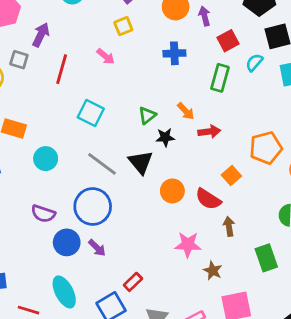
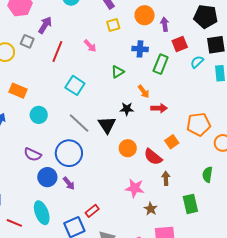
yellow square: (123, 26) -> (113, 25), moved
green rectangle: (220, 78) -> (161, 64), moved
green triangle: (147, 115) -> (118, 72), moved

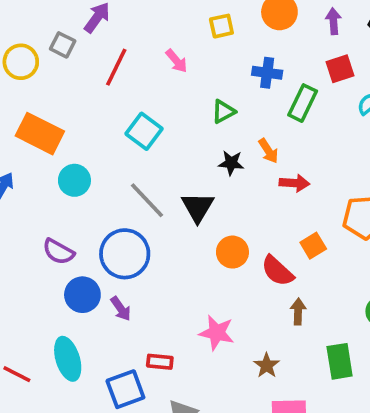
purple arrow: (165, 24) -> (333, 21), moved
orange rectangle: (18, 91) -> (40, 134), size x1.4
black star: (127, 109) -> (231, 163), moved
pink star: (135, 188) -> (217, 333), moved
red rectangle: (92, 211) -> (160, 362), turned 40

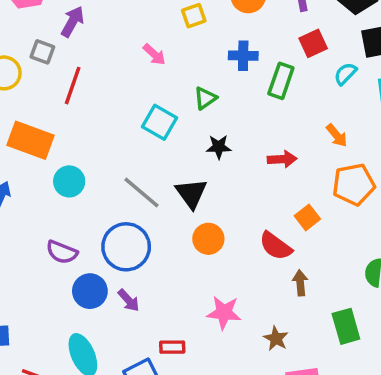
red line: (116, 67) -> (73, 86), moved
cyan square: (144, 131) -> (160, 122), moved
orange arrow: (268, 151) -> (337, 135), moved
orange circle: (232, 252) -> (208, 239), moved

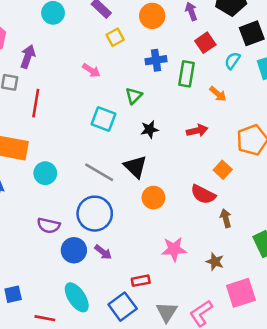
orange arrow: (337, 135) -> (218, 94), moved

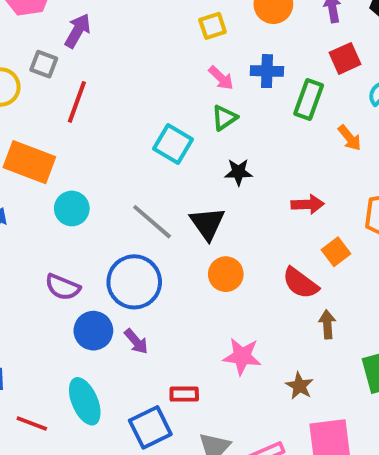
pink arrow: (91, 70) -> (221, 78), moved
red arrow: (197, 131) -> (308, 204), moved

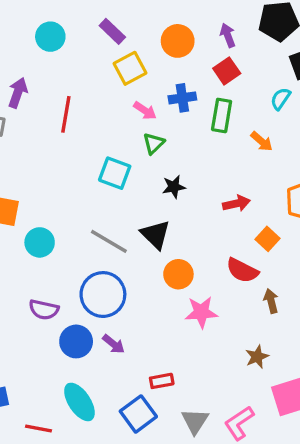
yellow square: (213, 26) -> (130, 68), size x1.4
red square: (345, 58) -> (227, 71), moved
red line: (77, 102) -> (66, 114), moved
pink star: (242, 356) -> (201, 312), moved
brown star: (299, 386) -> (257, 357), turned 30

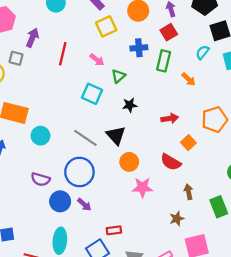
pink arrow: (145, 111) -> (97, 60), moved
brown arrow: (271, 301) -> (189, 192), moved
cyan ellipse: (79, 402) -> (60, 241), turned 35

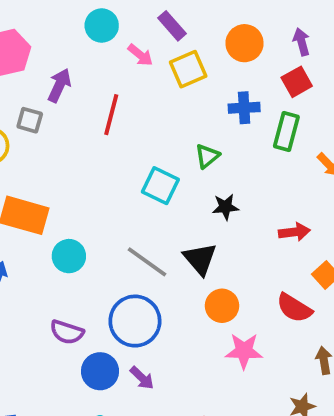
pink arrow: (97, 60) -> (140, 55), moved

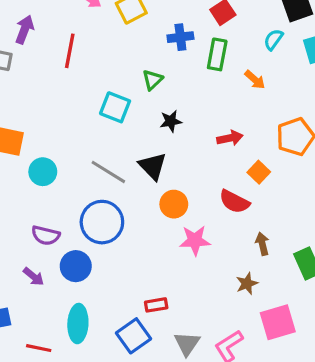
purple arrow: (142, 378) -> (34, 277), moved

